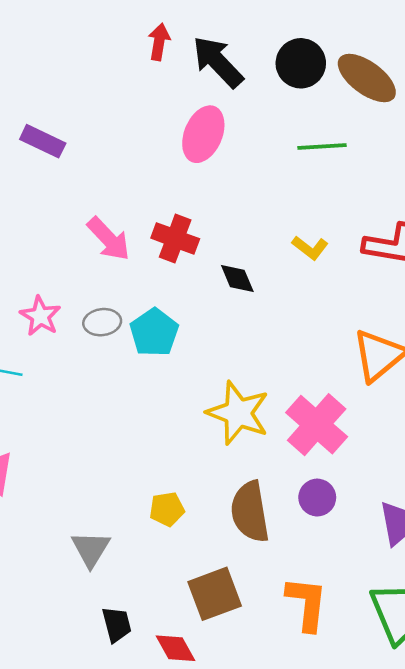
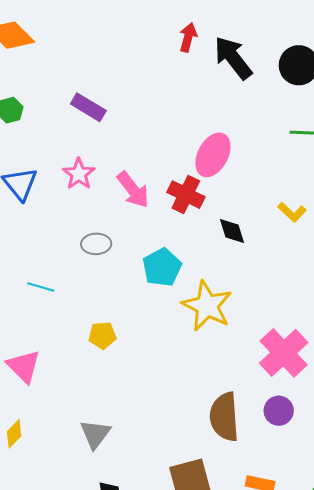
pink ellipse: (203, 134) -> (213, 155), moved
pink star: (40, 316) -> (79, 174), moved
gray ellipse: (102, 322) -> (96, 244), moved
yellow star: (238, 413) -> (207, 306), moved
yellow pentagon: (167, 509) -> (102, 335), moved

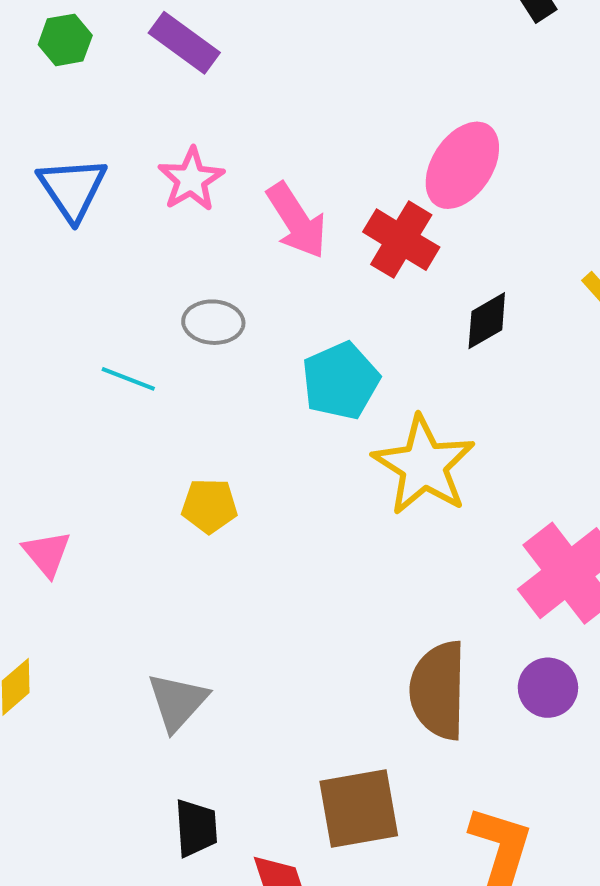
purple rectangle: (88, 107) -> (184, 43), moved
black diamond: (232, 231) -> (487, 321), turned 72
cyan line: (41, 287) -> (128, 379), moved
pink triangle: (24, 366) -> (47, 554), size x0.7

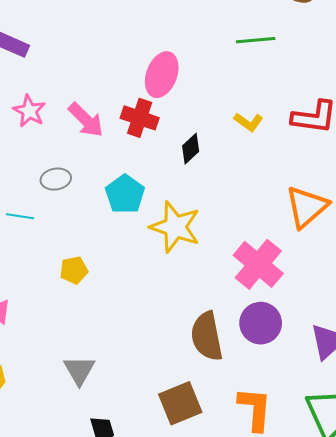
purple circle: (548, 688) -> (261, 323), size x1.4

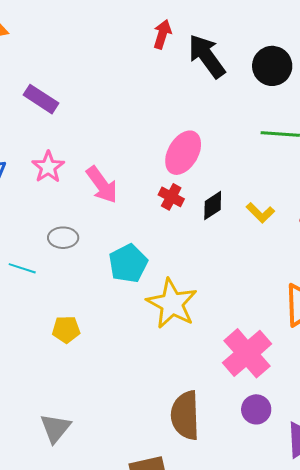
red cross: (140, 118) -> (171, 197), moved, size x0.7
black diamond: (191, 149) -> (213, 206), moved
purple circle: (261, 323) -> (256, 409), moved, size x0.7

